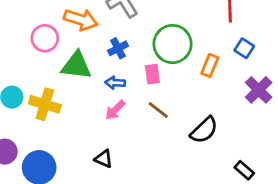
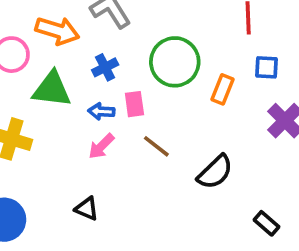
blue square: (244, 48) -> (267, 67), turned -30
pink rectangle: (152, 74) -> (134, 104), moved

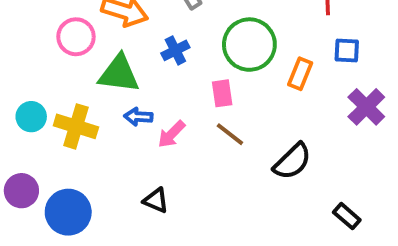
pink rectangle: (134, 104) -> (222, 93), moved
blue arrow: (101, 111) -> (138, 117), moved

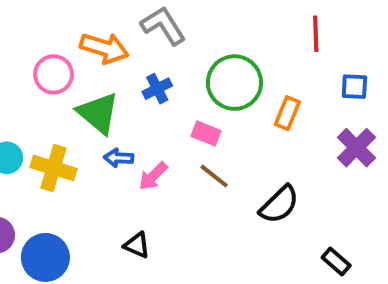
blue square: (347, 50) -> (354, 87), moved
green triangle: (119, 74) -> (98, 113), turned 33
pink rectangle: (222, 93) -> (206, 133), turned -60

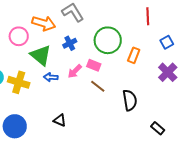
blue square: (354, 87) -> (167, 42), turned -32
pink arrow: (153, 176) -> (75, 71), moved
black semicircle: (279, 205) -> (130, 100), turned -55

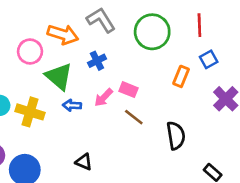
green circle: (108, 40) -> (152, 32), moved
blue square: (167, 42) -> (209, 59), moved

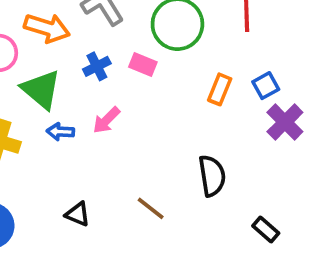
blue square: (209, 59) -> (266, 86), moved
pink rectangle: (129, 90) -> (143, 64), moved
brown line: (134, 117) -> (151, 208), moved

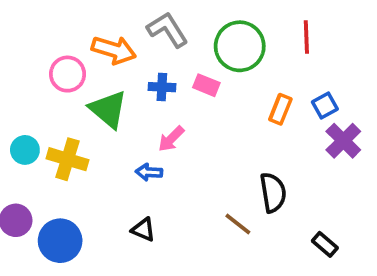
blue cross: (97, 66) -> (162, 87), turned 30
blue arrow: (60, 132) -> (149, 172), moved
brown line: (151, 208) -> (238, 224), moved

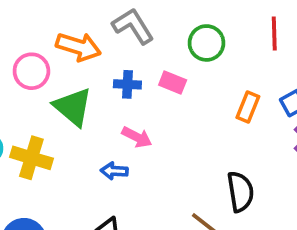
green circle: (240, 46) -> (206, 43), size x0.7
pink arrow: (171, 139) -> (137, 137), turned -108

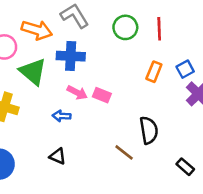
red line: (274, 34) -> (159, 29), moved
pink rectangle: (173, 82) -> (102, 95), moved
blue cross: (127, 84) -> (71, 56), size x1.5

